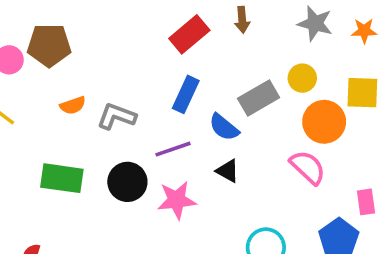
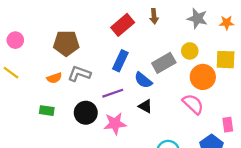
brown pentagon: (49, 45) -> (66, 43), moved
orange semicircle: (73, 105) -> (54, 78), moved
green rectangle: (62, 178) -> (47, 111), size x0.6

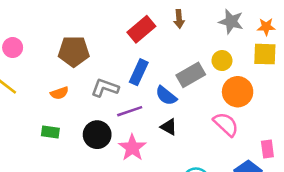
yellow square: (226, 60) -> (265, 54), moved
gray L-shape: (79, 74) -> (105, 88), moved
pink star: (115, 124) -> (132, 148), turned -30

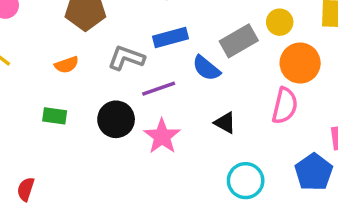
blue rectangle: (139, 72) -> (171, 37), turned 50
pink semicircle: (226, 124) -> (285, 106), turned 60
black triangle: (169, 127) -> (225, 123), moved

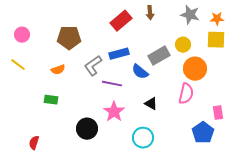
gray L-shape: (126, 58) -> (93, 66), turned -55
purple line: (159, 89) -> (112, 84), turned 30
black circle: (116, 119) -> (87, 129), moved
cyan circle: (246, 181) -> (143, 138), moved

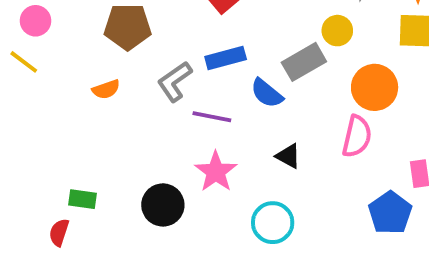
yellow circle: (183, 45) -> (337, 31), moved
yellow line: (18, 65) -> (24, 62), moved
green rectangle: (51, 100) -> (83, 199), moved

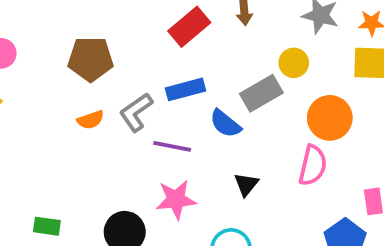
orange semicircle: (106, 89) -> (91, 120), moved
black triangle: (288, 156) -> (246, 184), turned 40
pink star: (216, 172) -> (176, 200), turned 30

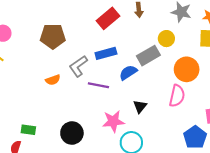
orange semicircle: (91, 120) -> (53, 80), moved
blue semicircle: (225, 124) -> (128, 72), turned 108
pink star: (176, 200) -> (113, 121), moved

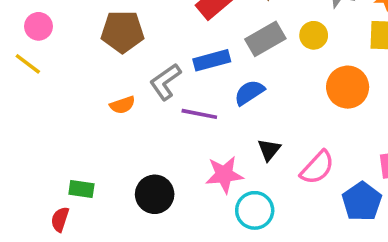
gray rectangle: (148, 56) -> (265, 39), moved
pink semicircle: (177, 96) -> (317, 168), moved, turned 30

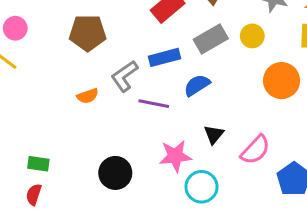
green rectangle: (81, 189) -> (38, 164), moved

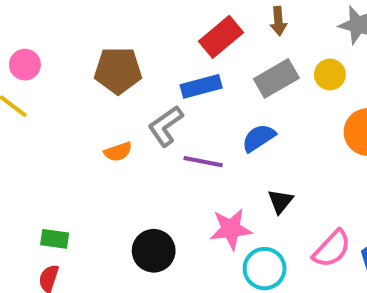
blue rectangle: (165, 57) -> (201, 86), moved
pink semicircle: (255, 150) -> (332, 249), moved

